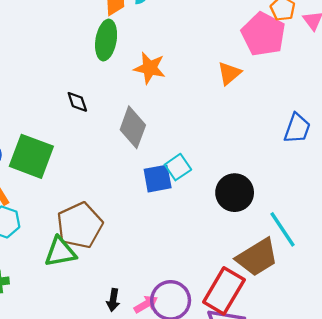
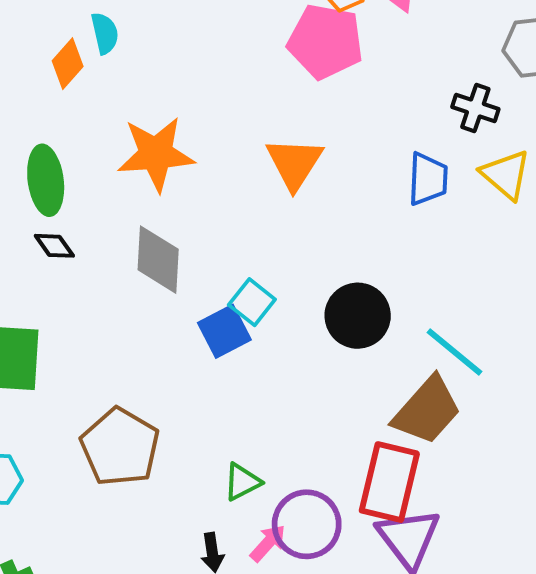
green ellipse: (106, 40) -> (46, 180), moved
orange star: (150, 68) -> (156, 154), size x1.4
orange triangle: (229, 73) -> (294, 163), moved, size x1.4
green triangle: (60, 252) -> (242, 482), moved, size x0.7

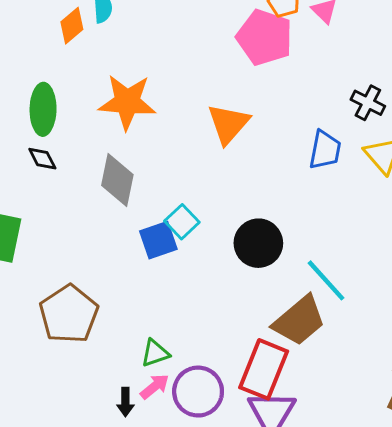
pink arrow: (268, 543) -> (155, 386), moved

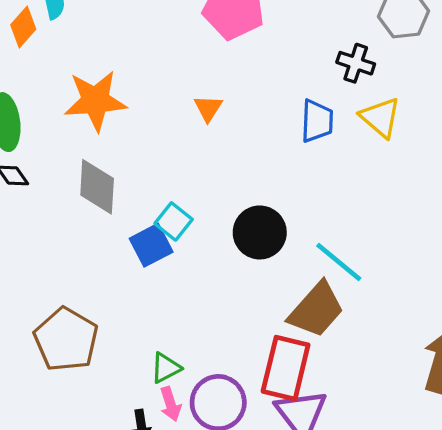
orange triangle: (228, 124) -> (208, 108), size x0.6
pink arrow: (155, 386) -> (170, 404), turned 120

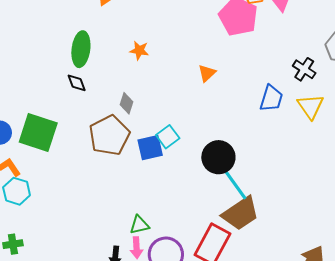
orange star: (95, 101) -> (139, 50), size x0.5
gray diamond: (97, 187) -> (126, 103), size x0.6
cyan line: (339, 262) -> (235, 185), moved
brown pentagon: (66, 339) -> (109, 135), moved

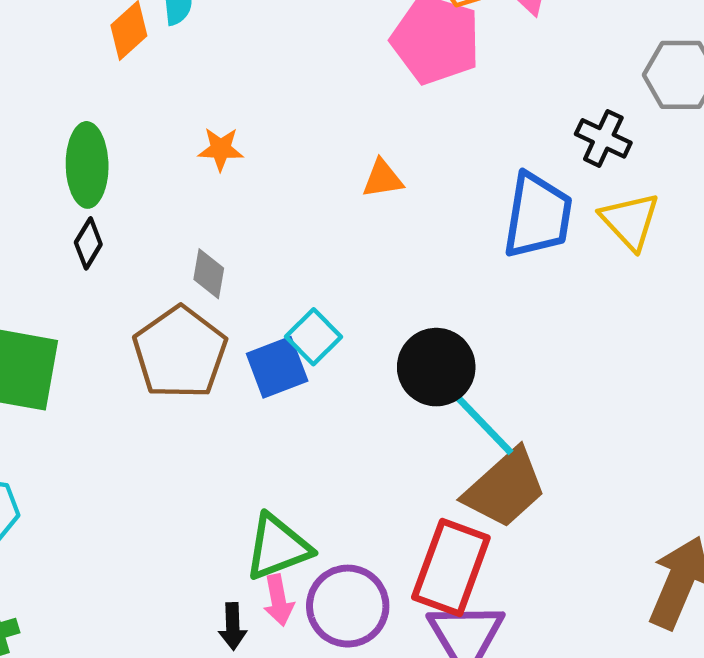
orange triangle: (207, 73) -> (383, 179), turned 42
black diamond: (77, 83) -> (88, 243), turned 60
blue trapezoid: (271, 98) -> (538, 216), size x1.4
green triangle: (139, 225) -> (278, 547), size x1.5

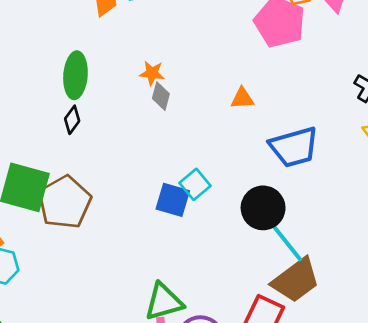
blue trapezoid: (538, 216) -> (294, 147), moved, turned 60
gray diamond: (209, 274) -> (161, 96), moved
brown pentagon: (180, 353) -> (65, 202), moved
blue square: (277, 367) -> (173, 200), turned 32

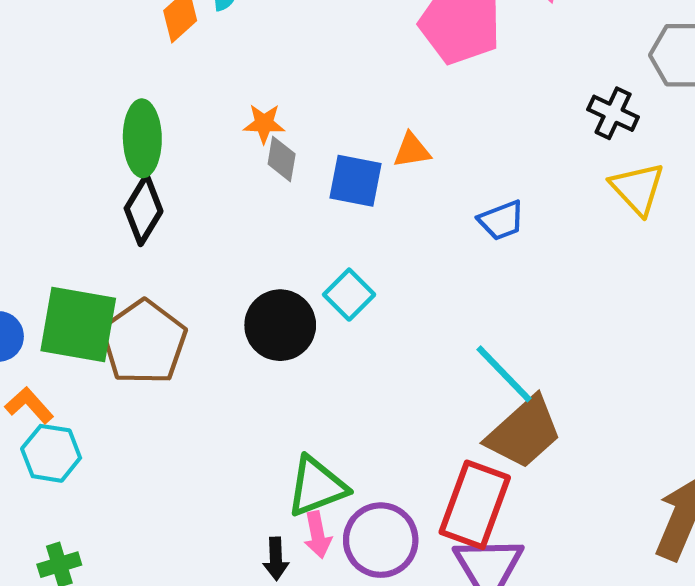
black diamond: (72, 120) -> (144, 210), size x1.5
blue trapezoid: (294, 147) -> (501, 220), size x0.6
blue square: (173, 200) -> (356, 181), moved
black circle: (263, 208) -> (280, 325), moved

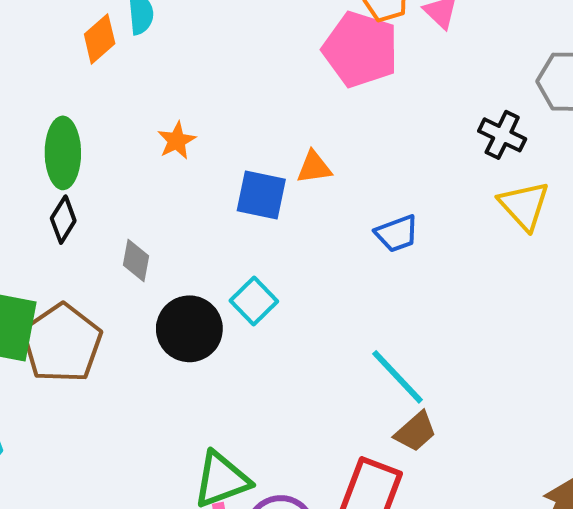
orange star: (264, 124) -> (177, 141), turned -30
gray diamond: (282, 159) -> (136, 260), moved
black diamond: (144, 210) -> (63, 220), size x0.7
brown trapezoid: (524, 432) -> (415, 432), size x0.6

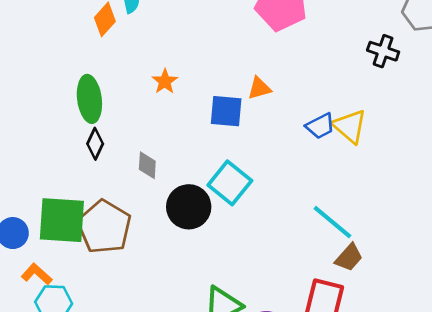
yellow triangle: (524, 205) -> (350, 126), moved
cyan square: (254, 301) -> (230, 183), size x1.4

